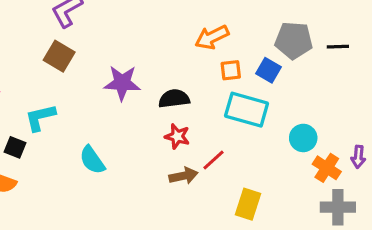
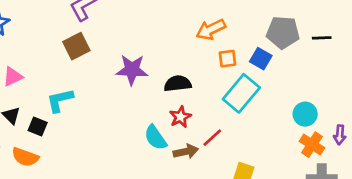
brown square: (59, 56) -> (76, 46), turned 32
cyan rectangle: (247, 110) -> (241, 93), turned -66
red star: (177, 136) -> (180, 117), turned 30
cyan circle: (303, 138) -> (305, 114), moved
cyan semicircle: (92, 160) -> (155, 138), moved

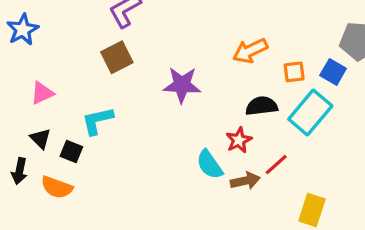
orange arrow: (211, 30) -> (250, 51), moved
black semicircle: (178, 84) -> (262, 106), moved

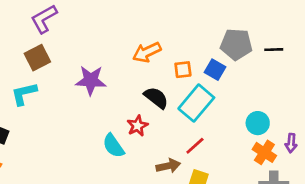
black semicircle: (262, 106) -> (156, 98), turned 45
cyan L-shape: (97, 121) -> (24, 94), moved
red line: (276, 165) -> (195, 146), moved
brown arrow: (245, 181) -> (168, 166), moved

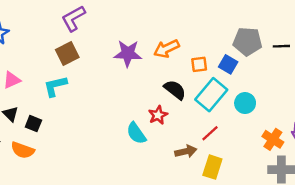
purple star: (91, 80) -> (128, 53), moved
cyan circle: (258, 123) -> (245, 103), moved

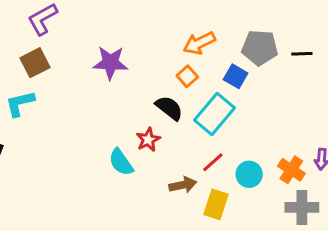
orange arrow: (166, 49) -> (199, 43), moved
orange square: (199, 64) -> (187, 76), moved, turned -35
cyan circle: (245, 103) -> (249, 174), moved

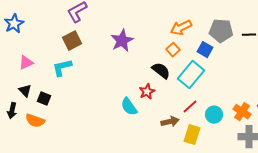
purple star: (110, 63) -> (122, 41), turned -30

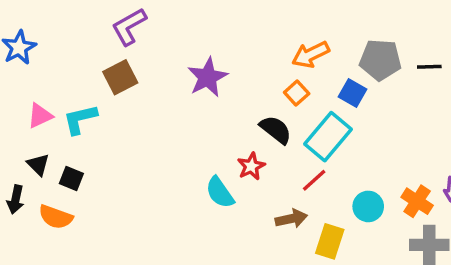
cyan L-shape: (62, 68) -> (80, 119), moved
red line: (190, 107) -> (314, 180), moved

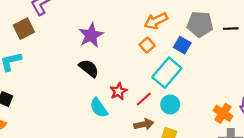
brown square: (120, 77) -> (24, 29), moved
black semicircle: (276, 130) -> (89, 68), moved
red line: (314, 180) -> (144, 99), moved
cyan circle: (368, 206) -> (170, 104), moved

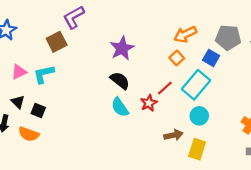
red line: (144, 99) -> (165, 88), moved
cyan semicircle: (99, 108) -> (120, 107), moved

